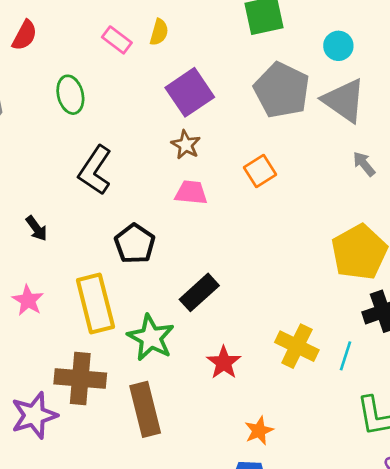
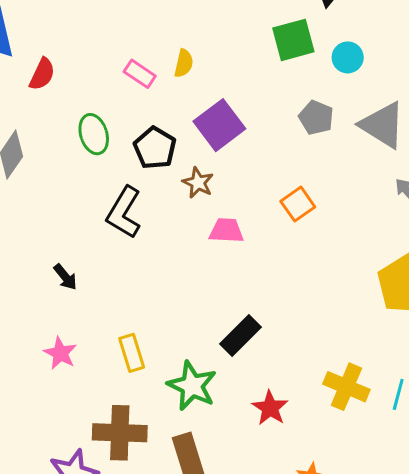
cyan circle: (338, 46) -> (348, 57), moved
gray pentagon: (282, 90) -> (316, 118), size x0.6
brown star: (186, 145) -> (198, 183), moved
black pentagon: (135, 244) -> (155, 148), moved
yellow rectangle: (95, 304) -> (132, 353), size x0.6

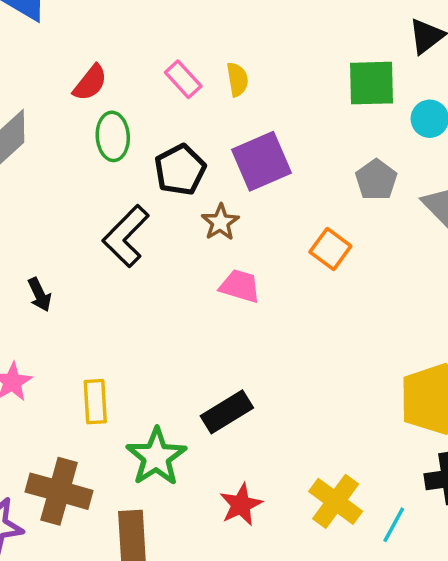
yellow semicircle: (184, 63) -> (237, 79), turned -36
red semicircle: (42, 74) -> (90, 83), moved
orange square: (298, 204) -> (330, 249), moved, turned -32

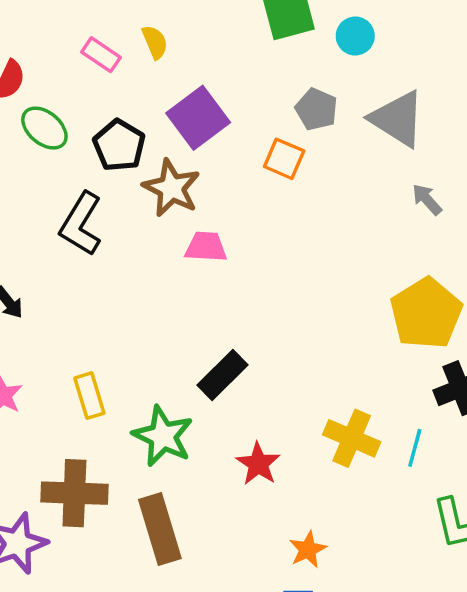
green ellipse: (113, 136) -> (44, 128), turned -33
brown star: (220, 222) -> (171, 188), size x1.5
orange square: (330, 249) -> (284, 159), moved

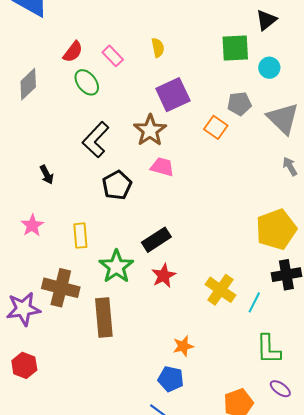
pink rectangle: (101, 55) -> (113, 56), moved
gray pentagon: (316, 109) -> (239, 104), turned 30
black pentagon: (119, 145) -> (117, 185), moved
red star: (258, 464) -> (164, 276), moved

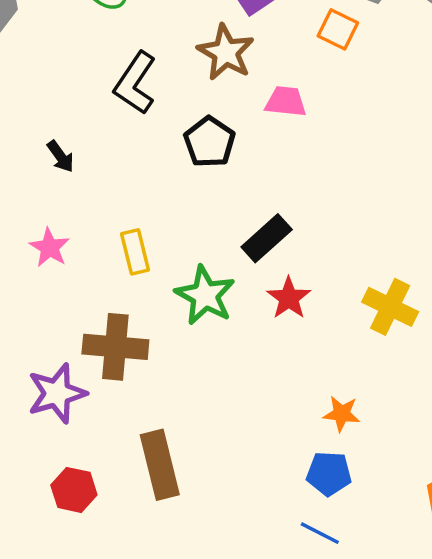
pink trapezoid: (162, 167) -> (286, 102), moved
black pentagon: (117, 185) -> (209, 142), moved
brown rectangle: (104, 318) -> (160, 465), moved
orange star: (183, 346) -> (342, 414), turned 30

